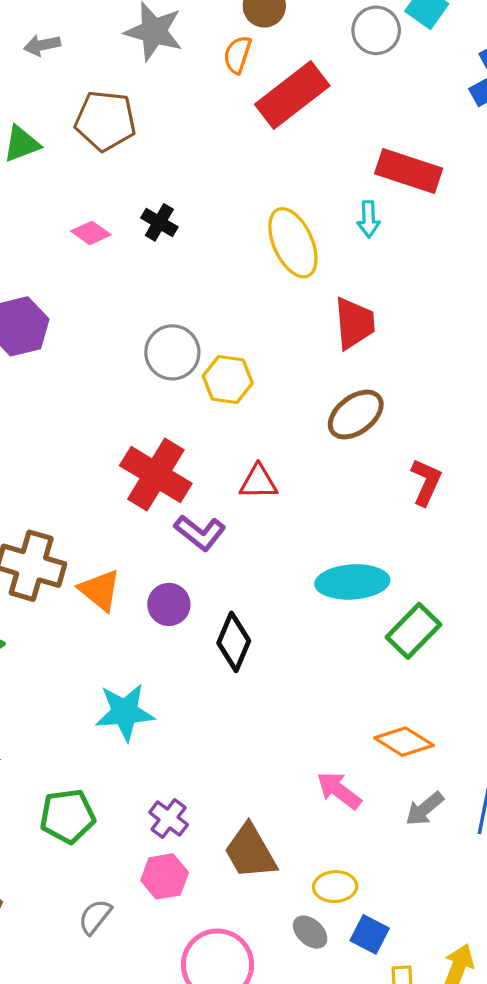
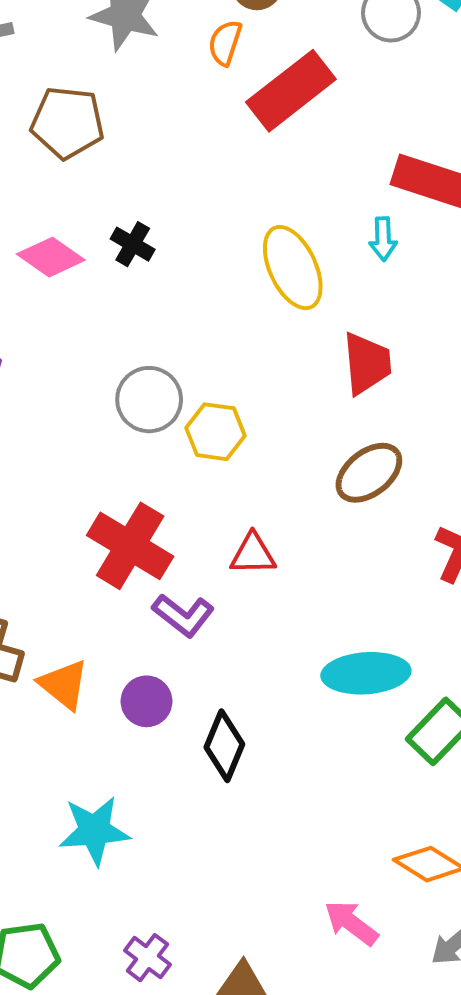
pink diamond: (91, 233) -> (51, 257), size x1.4

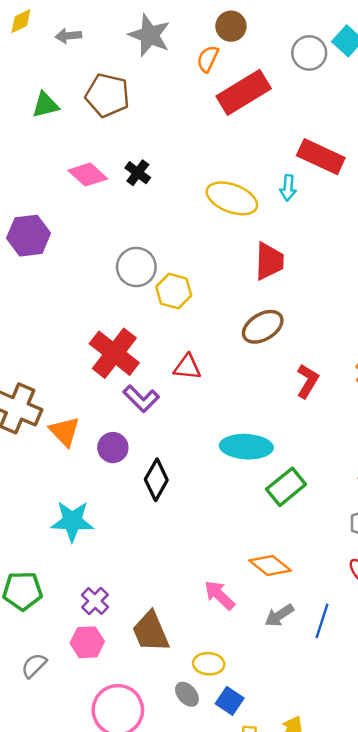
yellow ellipse: (293, 268) -> (232, 198), turned -51

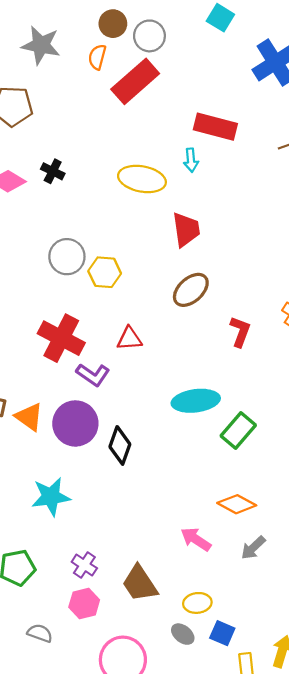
gray circle: (309, 53) -> (149, 36), moved
purple circle: (113, 448) -> (75, 423), size x1.6
gray semicircle: (34, 665) -> (40, 633), turned 75

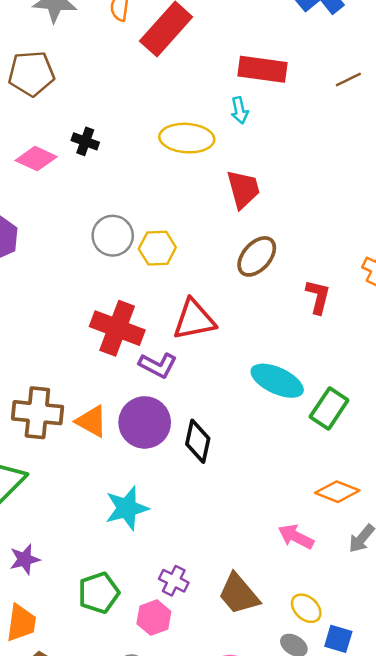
red triangle: (129, 339) -> (194, 320), size x1.5
cyan ellipse: (196, 401) -> (277, 381), turned 39
yellow ellipse: (197, 603) -> (306, 608), turned 56
pink hexagon: (84, 604) -> (154, 618), moved

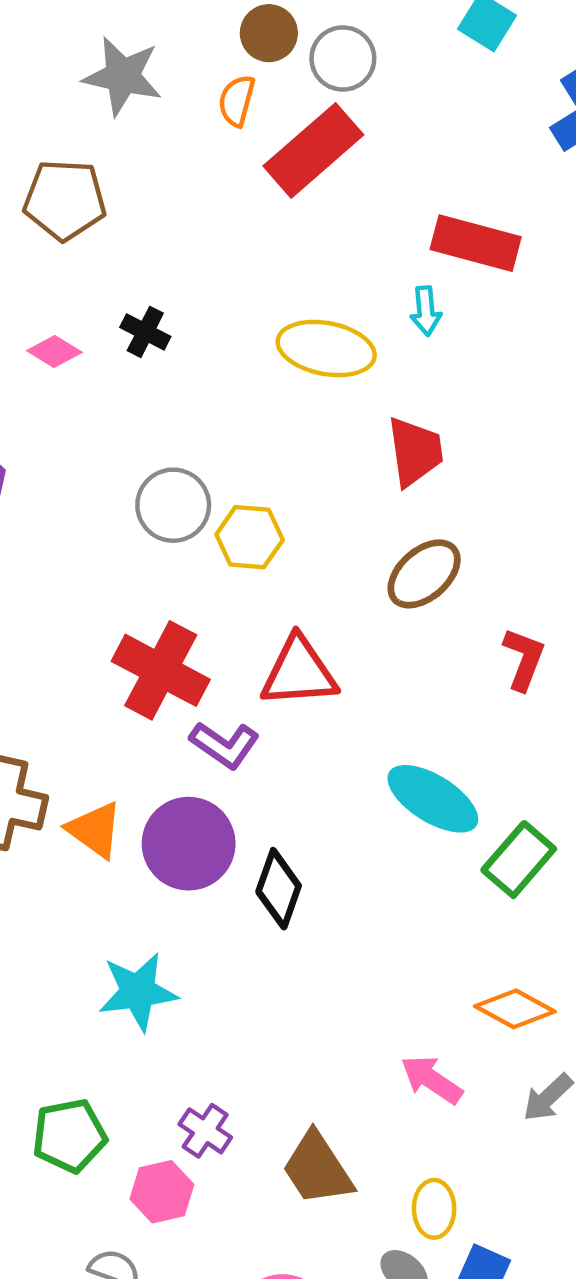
pink diamond: (36, 159) -> (54, 351), size x0.7
yellow ellipse: (306, 608) -> (434, 1209), turned 40

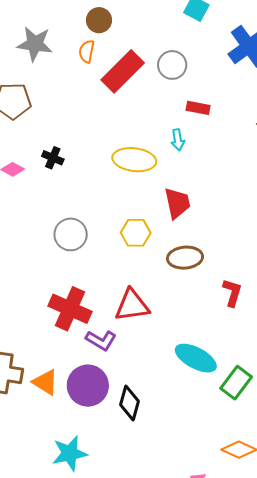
gray circle: (343, 58) -> (172, 65), moved
red rectangle: (476, 243) -> (198, 108), size x0.6
yellow hexagon: (250, 537) -> (136, 233), moved
brown ellipse: (424, 574) -> (185, 258), turned 40

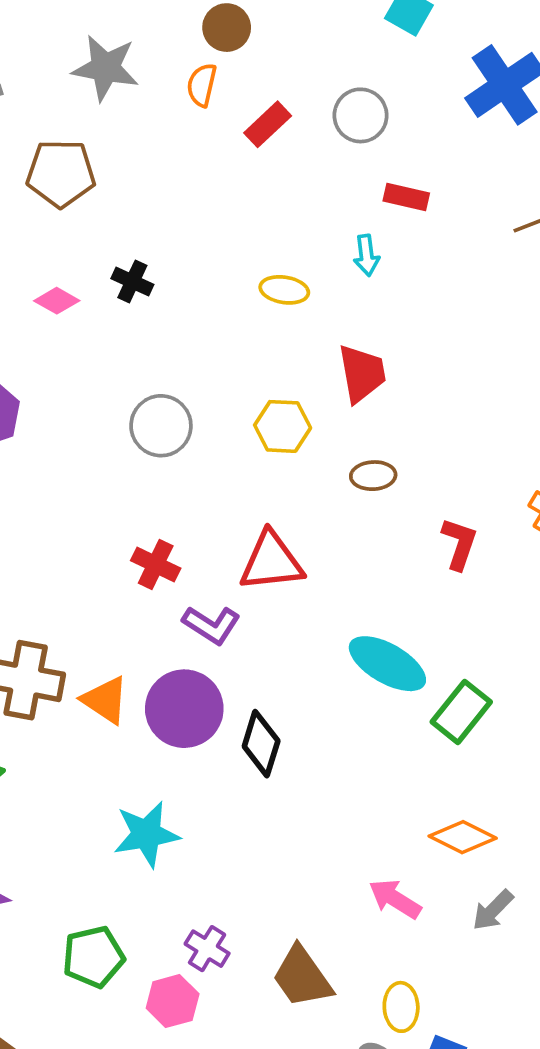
red rectangle: (123, 71) -> (268, 124), size x0.6
yellow ellipse: (134, 160) -> (284, 290), size x0.6
brown ellipse: (185, 258) -> (373, 476), size x0.7
red cross: (70, 309) -> (156, 564), size x0.6

